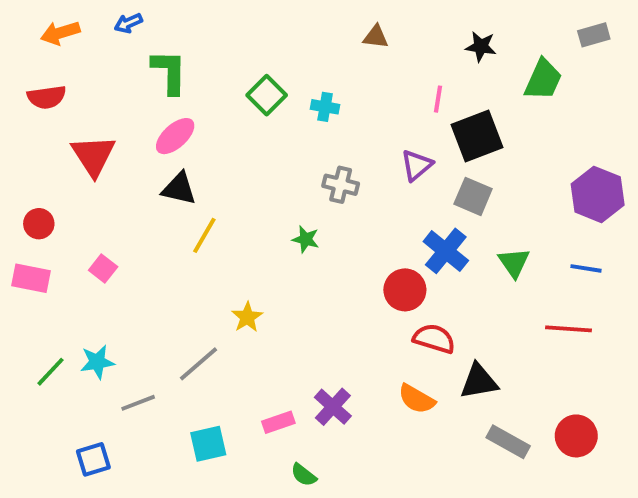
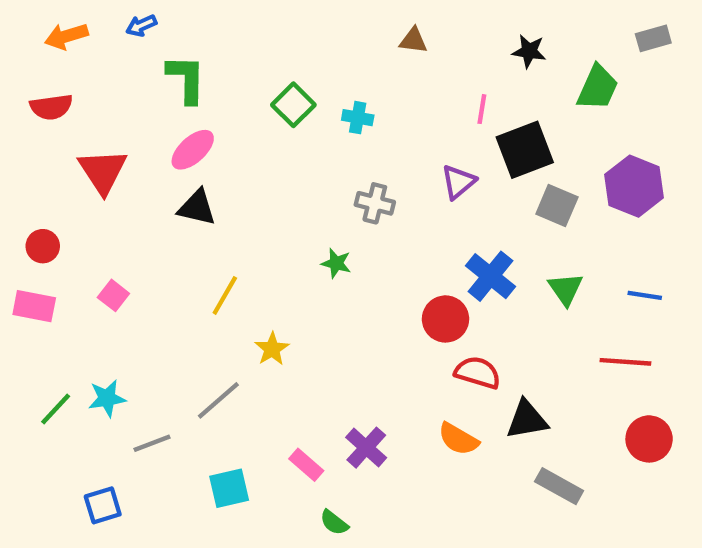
purple hexagon: (598, 194) -> (634, 186), moved
gray square: (473, 196) -> (557, 205), moved
yellow line: (204, 235) -> (225, 295), moved
pink rectangle: (278, 422) -> (306, 465), turned 60
red circle: (576, 436) -> (649, 439), moved

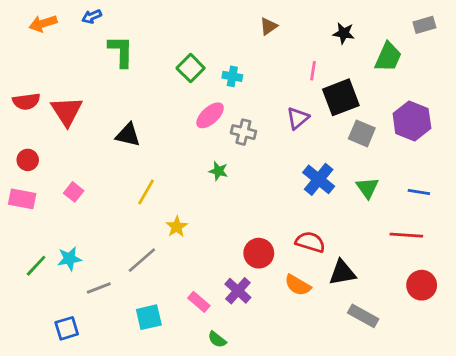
brown triangle: (413, 40) -> (269, 26), turned -42
red semicircle: (51, 107) -> (26, 101), moved
pink ellipse: (193, 150) -> (210, 115), moved
red circle: (446, 319) -> (259, 253), moved

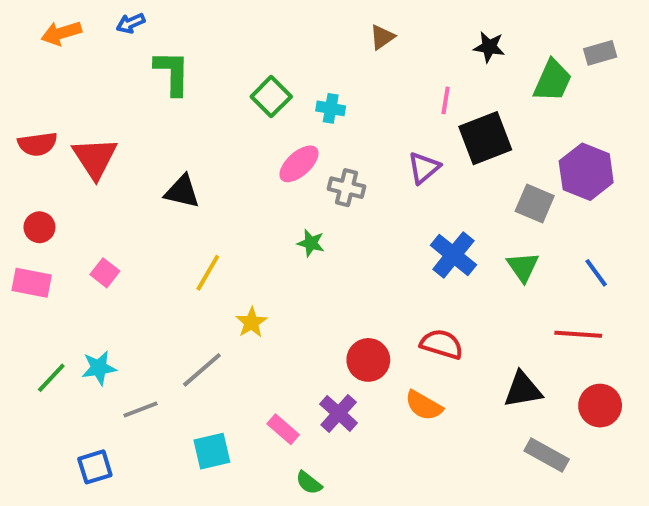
gray rectangle: (424, 25) -> (600, 53), moved
gray square: (362, 133) -> (535, 203), moved
blue line: (419, 192) -> (596, 273), turned 45
black triangle: (342, 273) -> (523, 390), moved
gray rectangle: (363, 316) -> (547, 455), moved

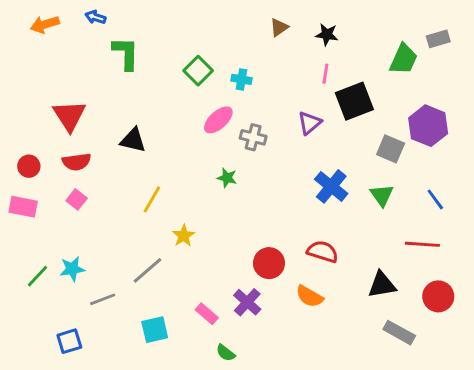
blue arrow: (131, 23) -> (95, 17), turned 42
black star: (489, 47) -> (327, 35), moved
red semicircle: (37, 144) -> (77, 162), moved

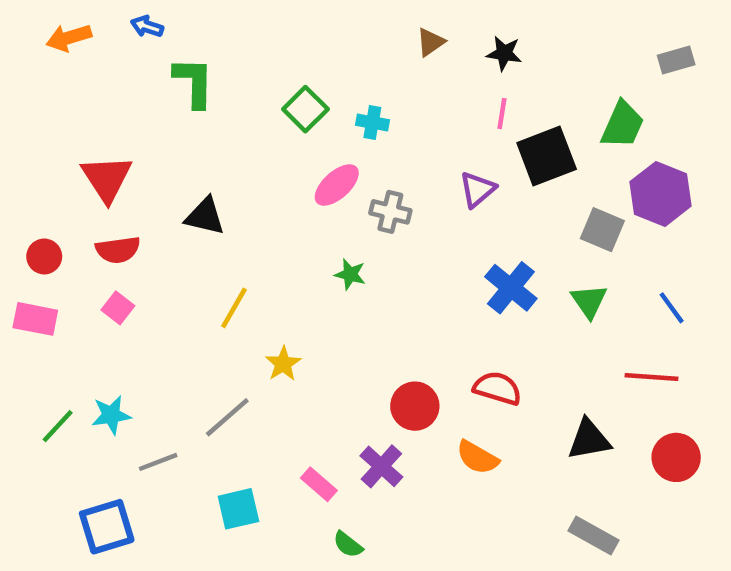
green trapezoid: (404, 59) -> (623, 125), moved
gray rectangle: (399, 333) -> (594, 536), moved
blue square: (69, 341) -> (107, 527), size x1.4

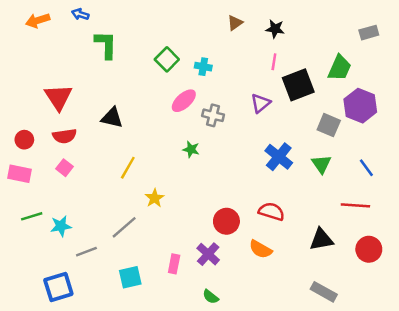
green line: (58, 426) -> (32, 216), moved, turned 30
pink rectangle: (319, 484) -> (174, 264), turned 60
green semicircle: (348, 545) -> (211, 297), moved

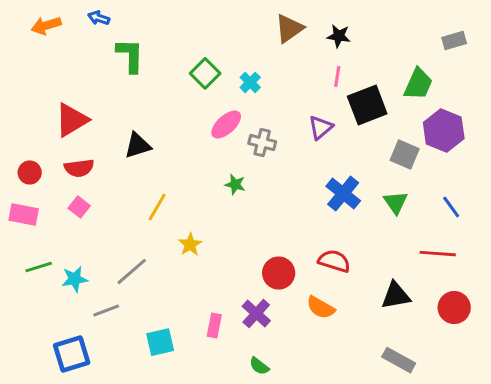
brown triangle: (235, 23) -> (289, 28), size x1.5
cyan cross: (203, 67) -> (250, 82), turned 35
red triangle: (58, 97) -> (72, 120), turned 32
black triangle: (112, 118) -> (138, 145), turned -30
gray line: (124, 227) -> (132, 272), moved

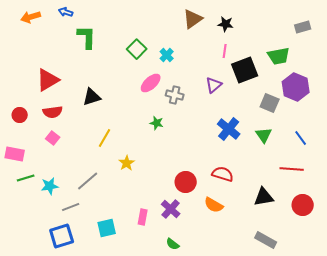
green trapezoid: (418, 84) -> (279, 56), turned 55
pink rectangle: (24, 215) -> (15, 154), moved
blue square: (72, 354) -> (62, 236), moved

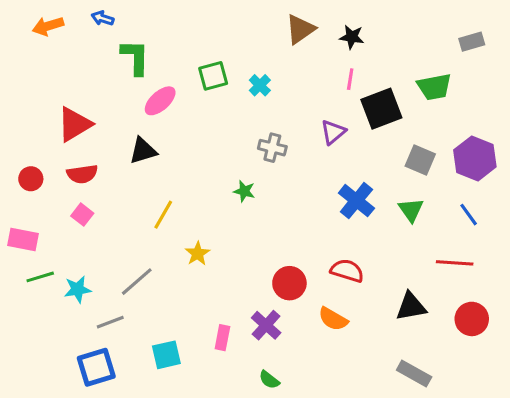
green square: (137, 49) -> (213, 76), turned 30
pink ellipse: (151, 83) -> (160, 101), moved
purple hexagon: (296, 87) -> (475, 158), moved

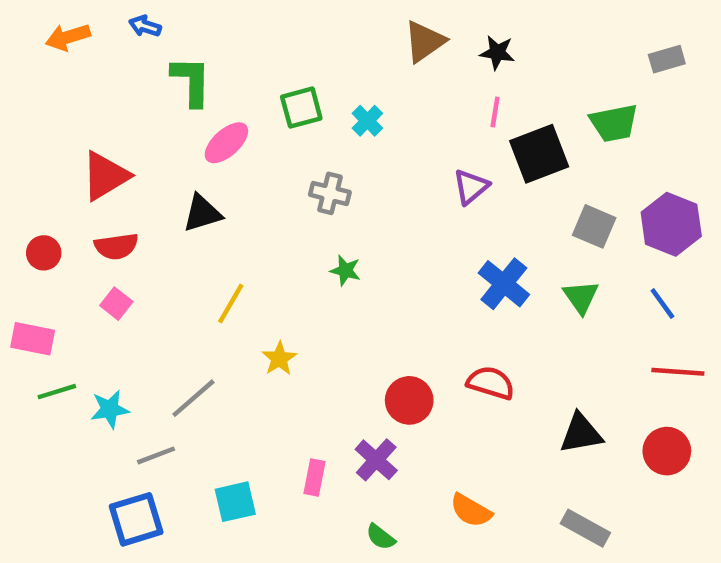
gray cross: (272, 148) -> (330, 193), moved
red line: (455, 263) -> (678, 372), moved
orange semicircle: (333, 319) -> (471, 510), moved

